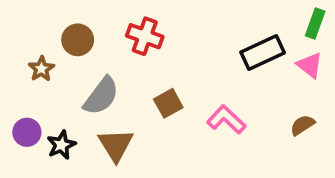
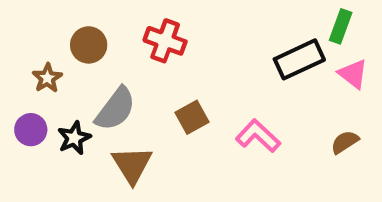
green rectangle: (315, 23) -> (341, 26), moved
purple circle: (27, 132) -> (31, 130), moved
black star: (61, 145) -> (74, 138), moved

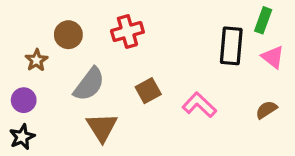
red cross: (165, 41) -> (127, 31), turned -36
black rectangle: (299, 59) -> (231, 46), turned -60
black star: (74, 138) -> (22, 137), moved

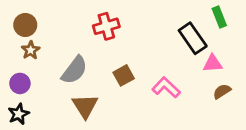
green rectangle: (263, 20) -> (219, 17), turned -42
brown circle: (68, 35) -> (25, 25), moved
black rectangle: (231, 46) -> (193, 38), turned -40
pink triangle: (273, 57) -> (213, 63), moved, turned -42

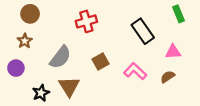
brown circle: (25, 25) -> (30, 14), moved
black rectangle: (193, 38) -> (143, 31), moved
brown semicircle: (222, 91) -> (168, 77), moved
black star: (19, 114) -> (41, 93), moved

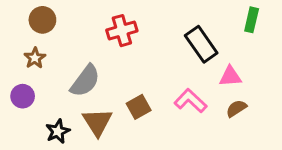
green rectangle: (178, 14) -> (252, 20), turned 35
pink triangle: (173, 52) -> (230, 76), moved
brown square: (100, 62) -> (139, 107), moved

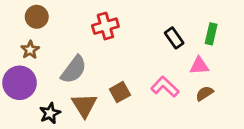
green rectangle: (252, 20) -> (211, 34), moved
black rectangle: (201, 44) -> (174, 38), size x0.7
purple circle: (23, 96) -> (20, 83), size x1.6

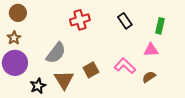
brown circle: (37, 17) -> (18, 13), moved
black rectangle: (174, 38) -> (125, 21), moved
brown star: (30, 50) -> (14, 38), moved
brown semicircle: (204, 93) -> (149, 77), moved

